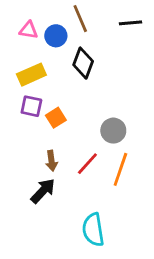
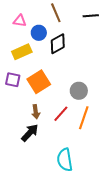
blue circle: (56, 36) -> (39, 33), moved
black diamond: (83, 63) -> (58, 44), turned 40
purple square: (31, 106) -> (13, 80), moved
orange square: (56, 118) -> (39, 82), size x1.6

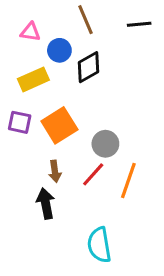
gray circle: (79, 91) -> (105, 144), moved
black arrow: (30, 133) -> (46, 204), turned -54

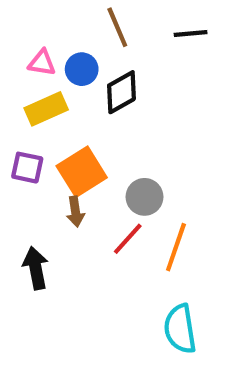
pink triangle: (30, 32) -> (42, 63), moved
brown arrow: (55, 171) -> (75, 212), moved
black arrow: (46, 204) -> (36, 268), moved
cyan semicircle: (99, 245) -> (180, 329), moved

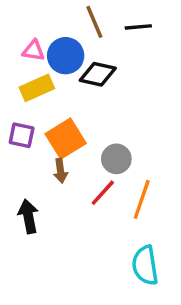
black line: (191, 34) -> (138, 27), moved
blue circle: (82, 69) -> (66, 56), size x1.4
black diamond: (121, 92) -> (98, 74), turned 42

